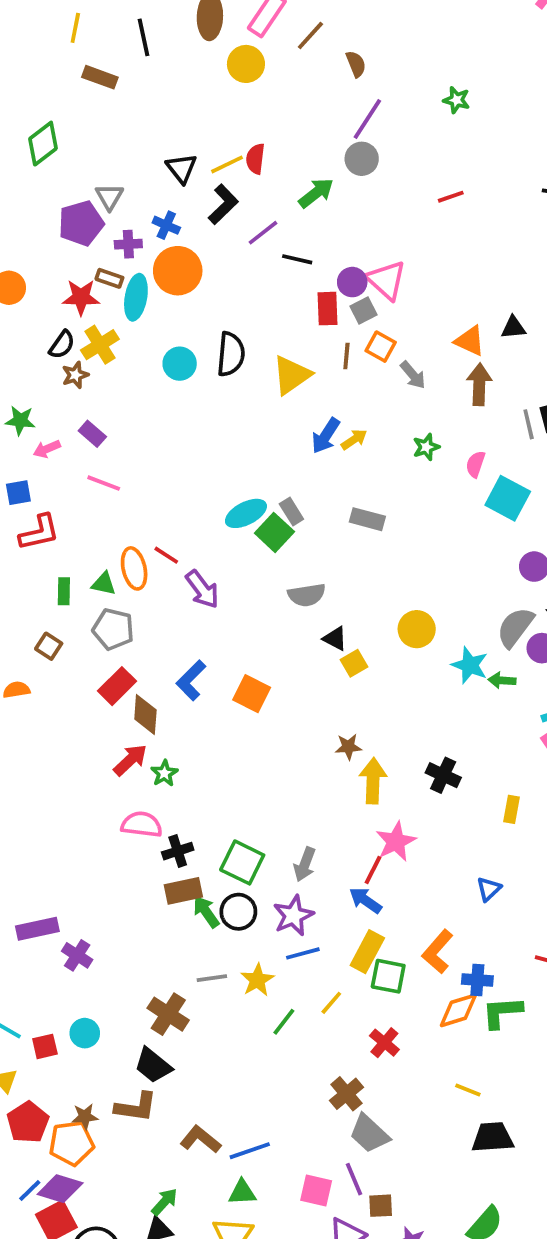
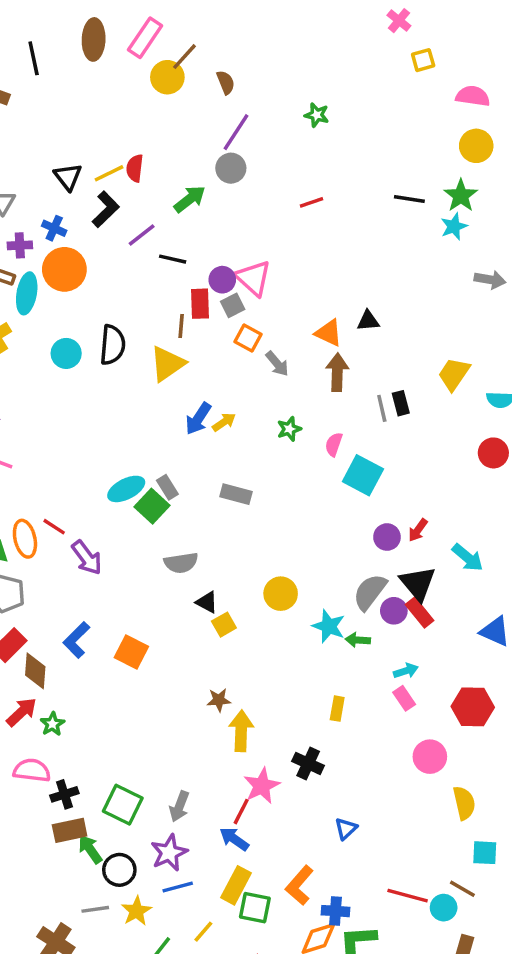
yellow circle: (246, 64) -> (167, 77), moved
brown line: (346, 356) -> (181, 326), moved
black cross: (443, 775) -> (308, 763), moved
yellow rectangle: (511, 809) -> (337, 709), moved
black circle: (238, 912) -> (119, 870), moved

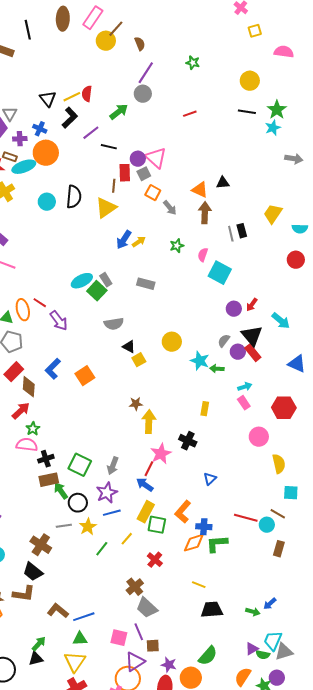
yellow circle: (476, 146) -> (250, 81), moved
cyan ellipse: (27, 293) -> (24, 167), turned 60
gray semicircle: (370, 592) -> (224, 341), size x0.6
orange square: (131, 652) -> (85, 376), turned 30
green star: (52, 724) -> (33, 429), moved

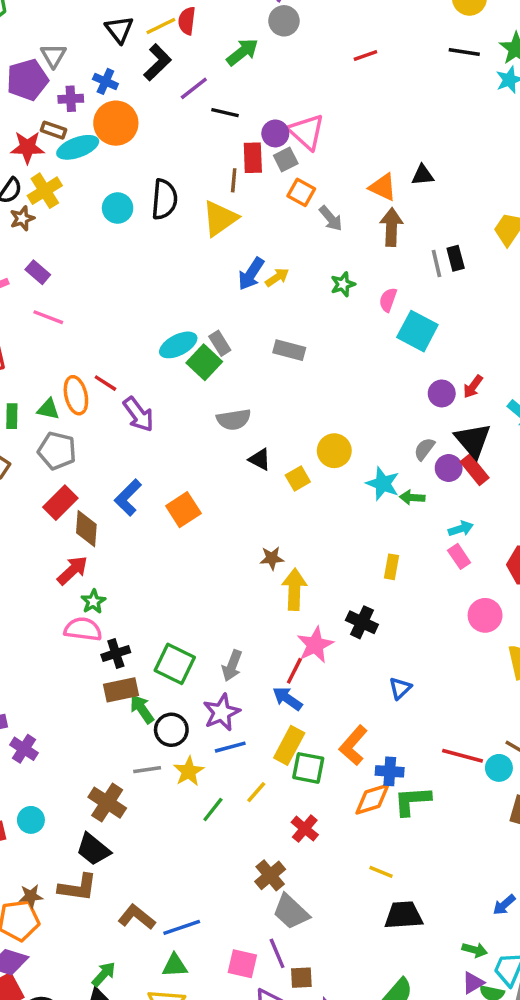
yellow square: (139, 360) -> (298, 478), moved
green arrow: (253, 612) -> (475, 950), moved

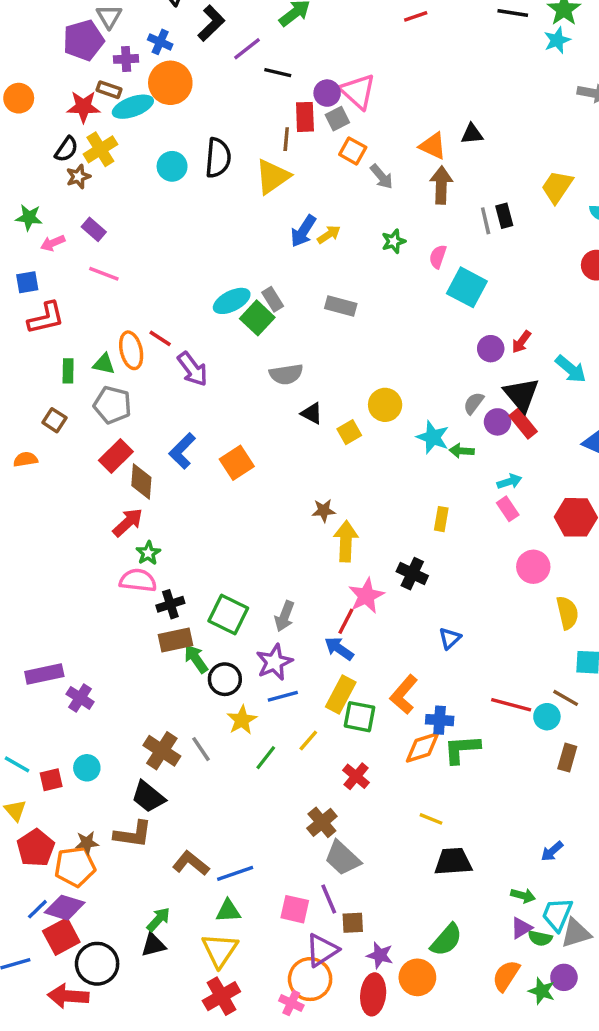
gray line: (147, 770) -> (201, 749), moved, turned 64

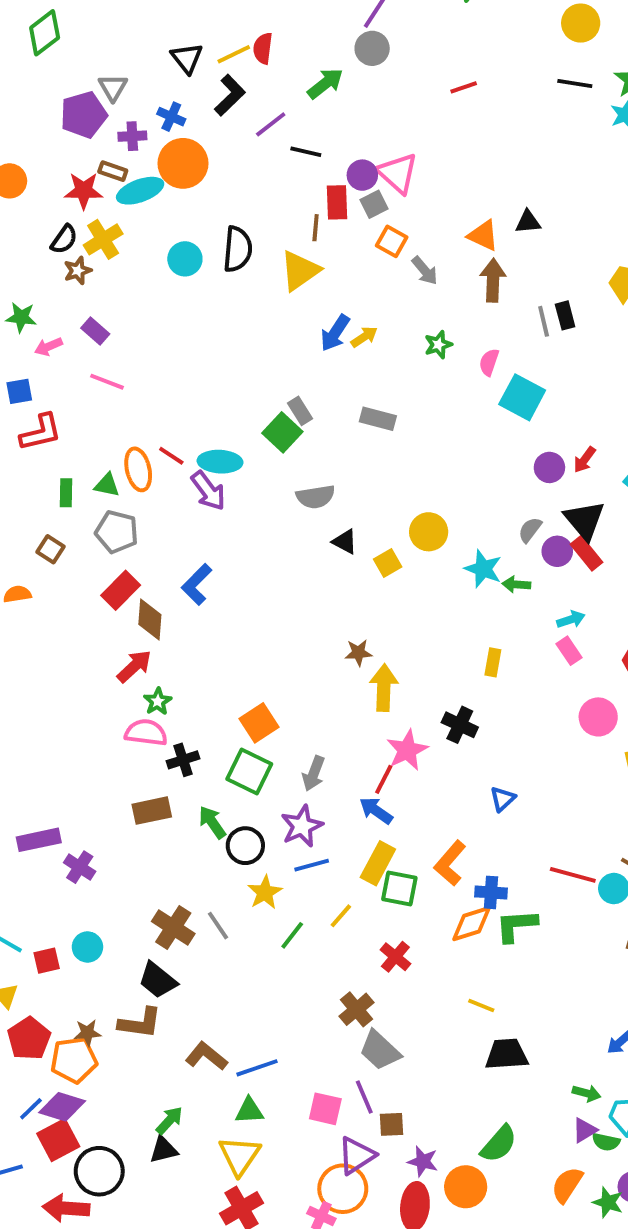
cyan ellipse: (232, 301) -> (220, 462), moved, turned 30
orange square: (237, 463) -> (259, 723), moved
brown rectangle: (175, 640) -> (152, 811), moved

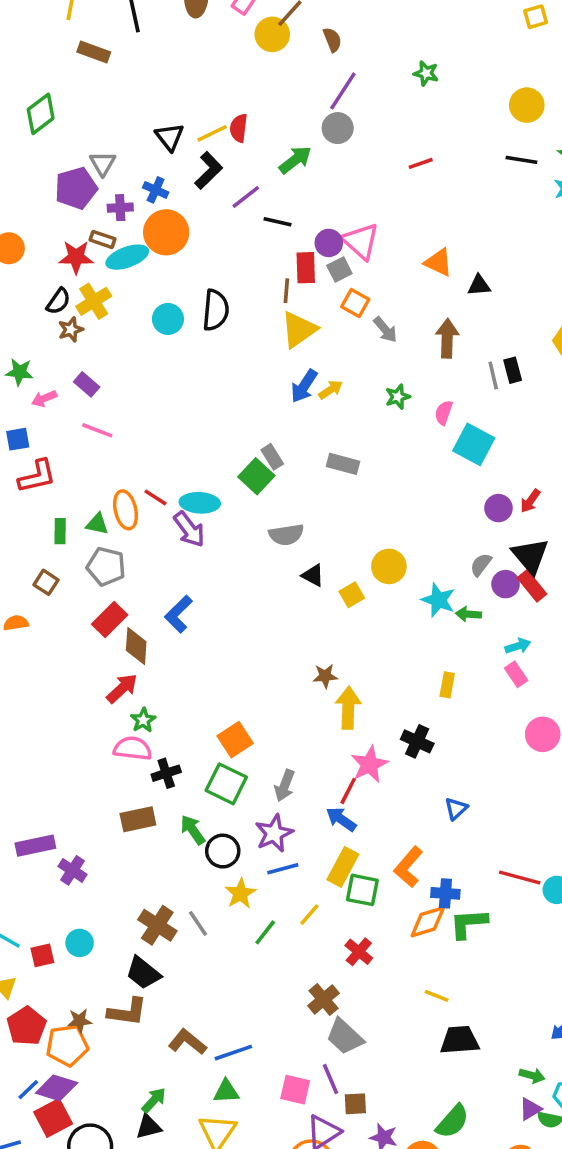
orange triangle: (483, 235) -> (438, 262), moved
yellow triangle: (300, 271) -> (299, 330), moved

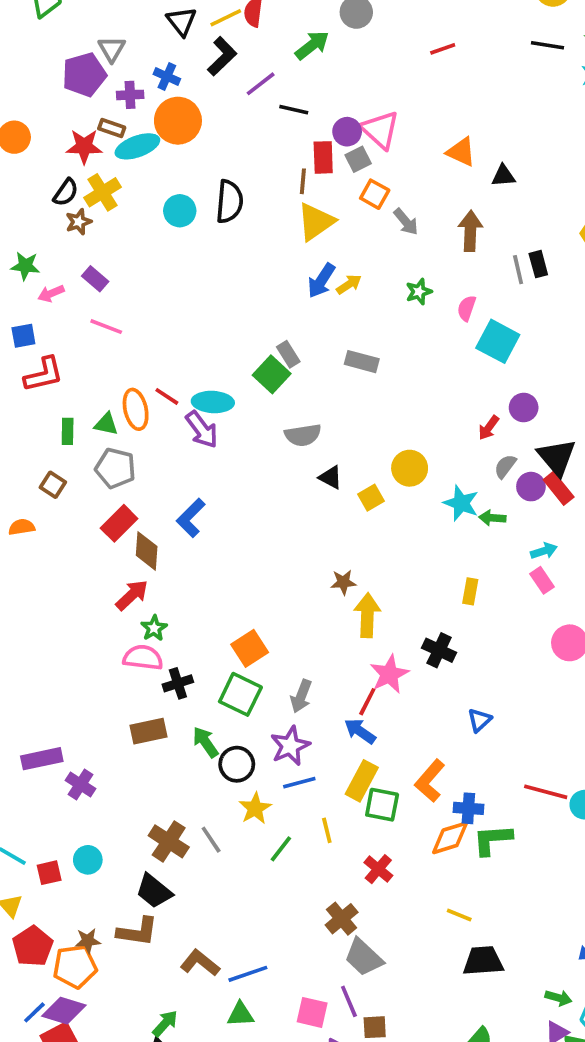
red arrow: (530, 501) -> (489, 428), moved
yellow line: (309, 915) -> (327, 830), turned -55

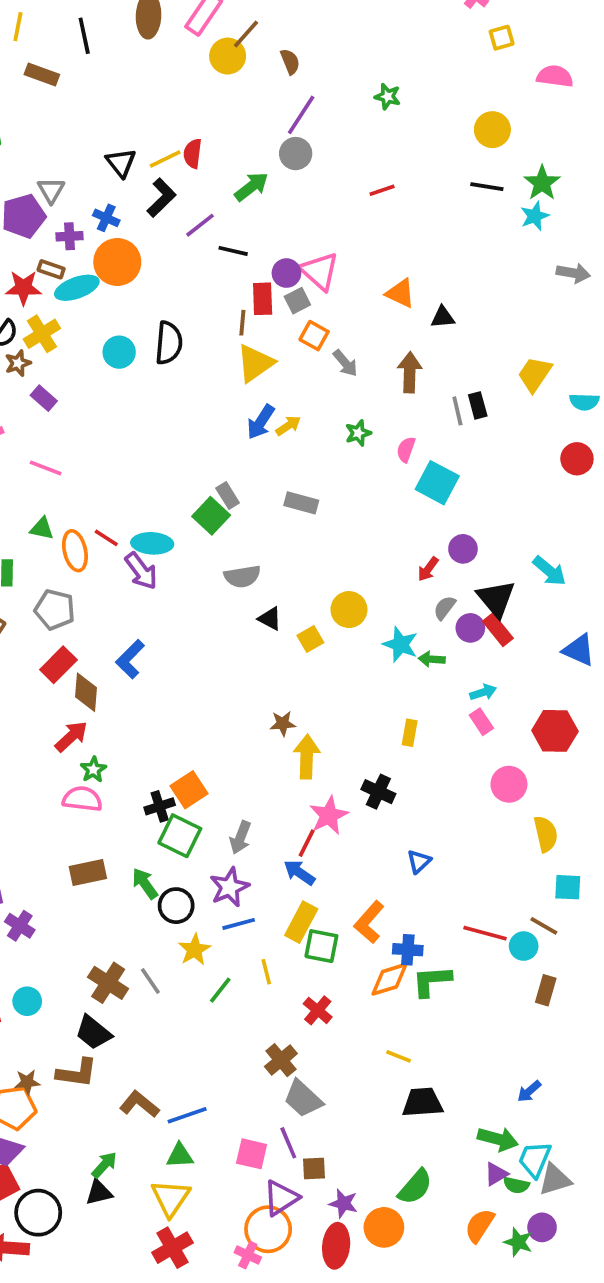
purple rectangle: (95, 279) -> (44, 398), moved
green triangle: (106, 424) -> (42, 529), moved
black cross: (178, 683) -> (160, 806), moved
green arrow: (559, 998) -> (498, 1139), size x1.5

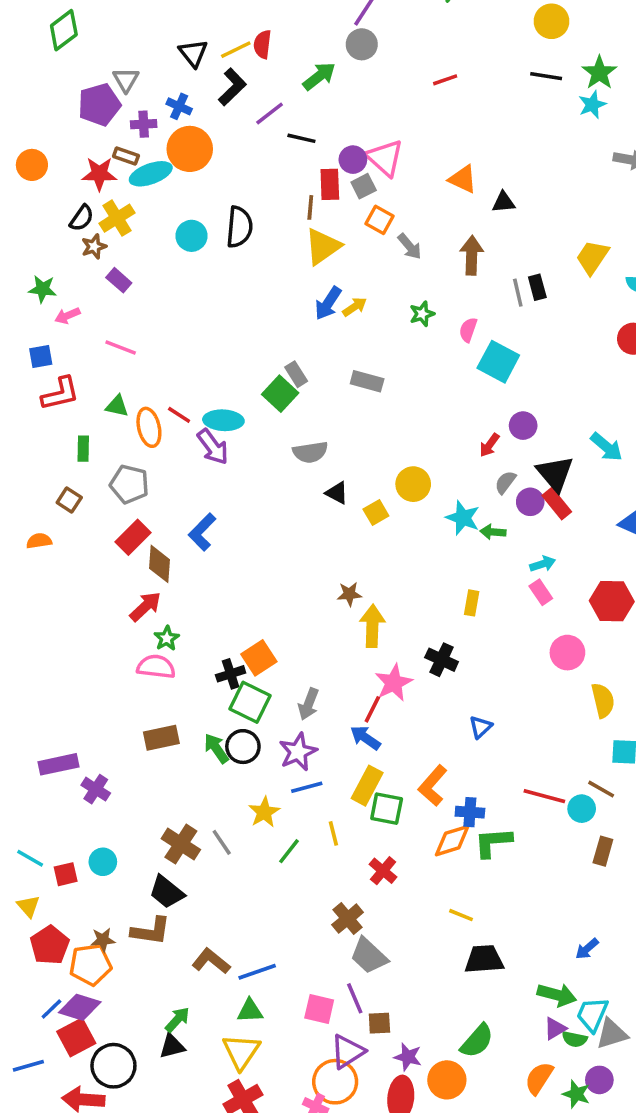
black circle: (176, 906) -> (243, 747), moved

